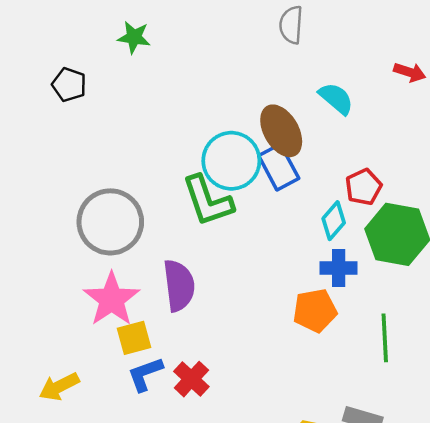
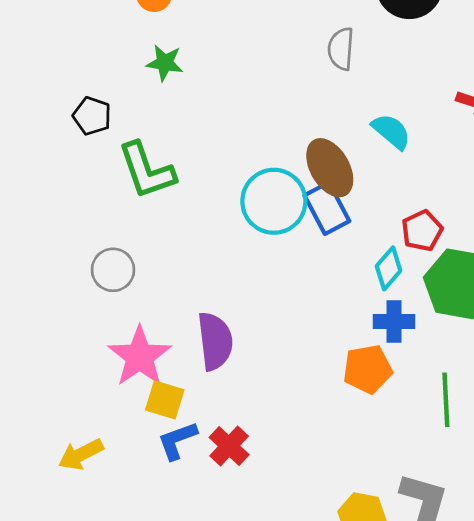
green L-shape: (208, 201) -> (147, 171), moved
gray circle: (110, 222) -> (113, 270), moved, size x0.6
yellow square: (134, 338) -> (165, 400), turned 32

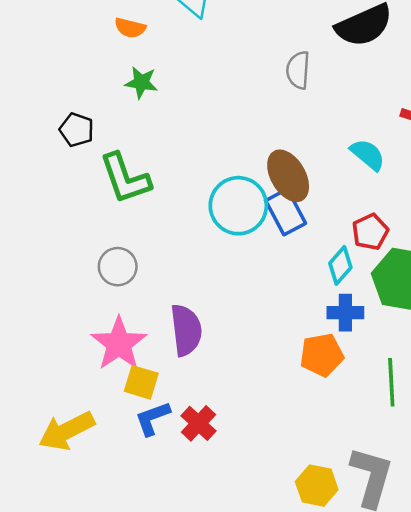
cyan semicircle: (391, 131) -> (368, 155), moved
gray circle: (113, 270) -> (118, 267), moved
yellow arrow: (81, 454) -> (67, 431), size x1.4

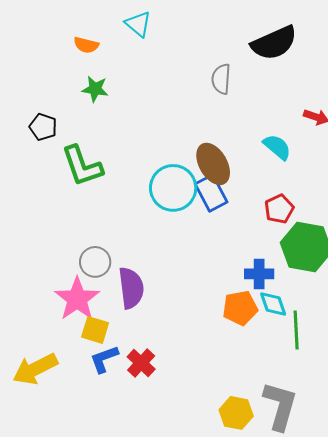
cyan diamond: (340, 265) -> (273, 304), moved, turned -60
gray circle: (118, 267) -> (95, 262), moved

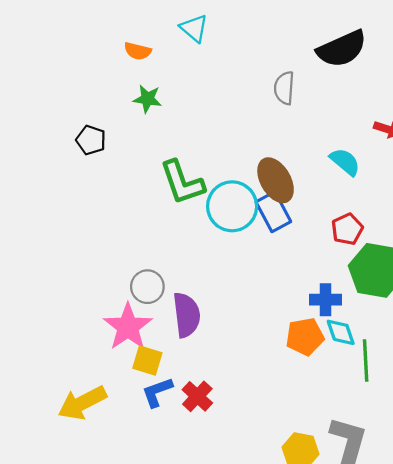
green L-shape: (82, 166) -> (182, 182), moved

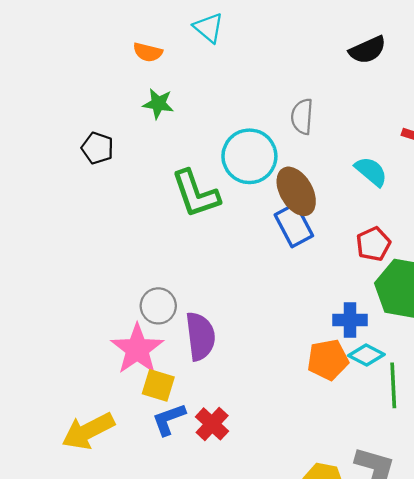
black semicircle: (342, 49) -> (368, 50), size x0.7
gray semicircle: (284, 88) -> (302, 117), moved
cyan circle: (232, 206) -> (249, 156), moved
cyan diamond: (341, 332) -> (366, 355), turned -44

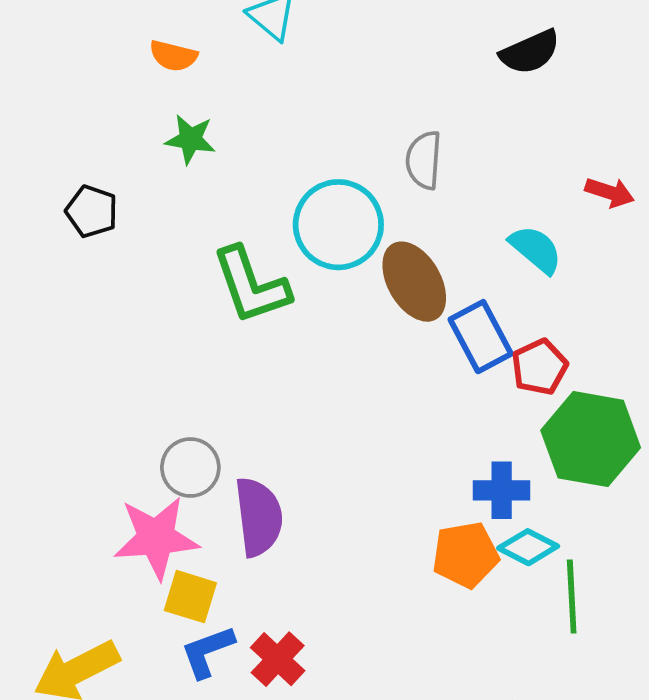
blue rectangle: (294, 225) -> (481, 337), moved
pink star: (137, 349) -> (156, 538), turned 30

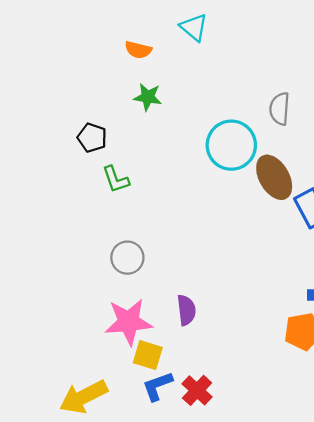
green L-shape: (251, 285) -> (116, 179), moved, size x0.6
gray circle: (190, 467) -> (127, 258), moved
purple semicircle: (259, 517) -> (186, 310), size x0.7

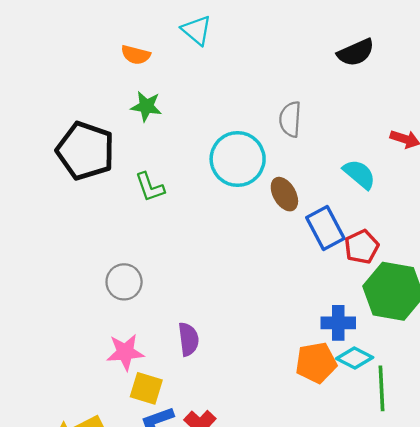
black pentagon: (92, 138) -> (85, 151), size x1.8
brown ellipse: (274, 177) -> (284, 194), size x0.7
green L-shape: (116, 179) -> (150, 187), moved
pink star: (129, 322) -> (125, 352), size x0.7

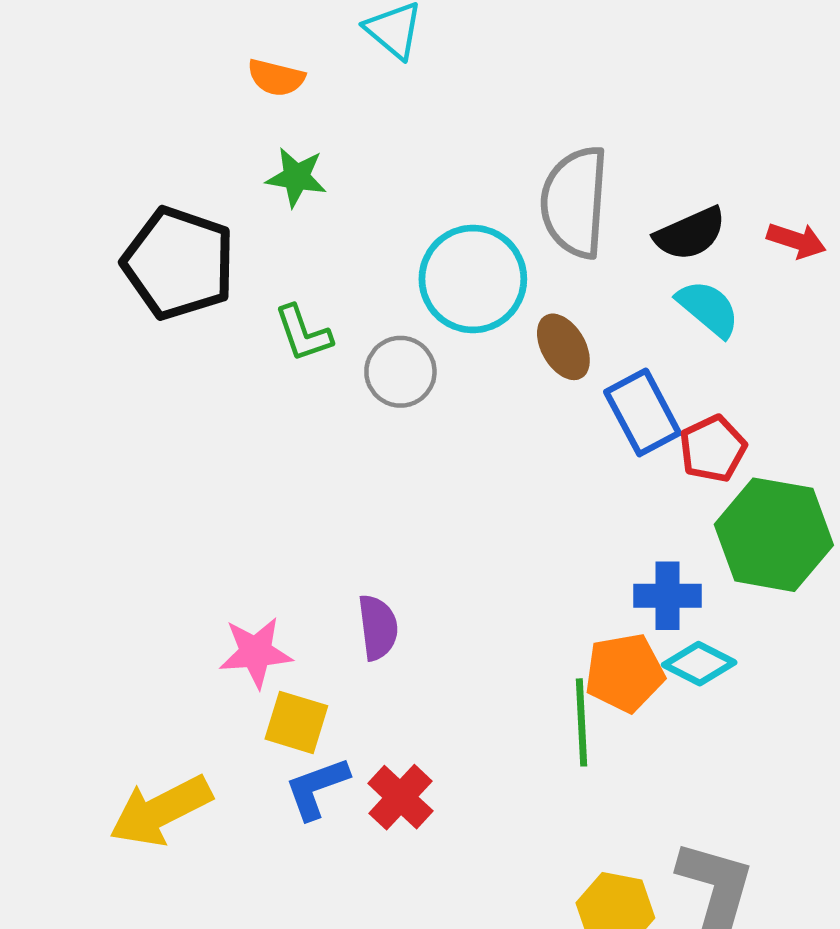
black semicircle: (356, 52) -> (690, 234), moved
gray semicircle: (290, 119) -> (575, 202), size x1.6
gray circle: (124, 282) -> (400, 372), moved
green line: (382, 388) -> (581, 722), moved

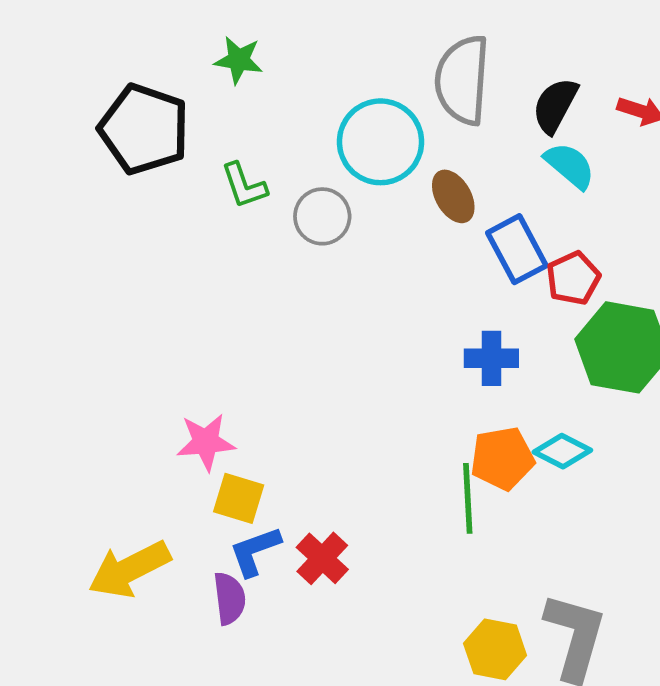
black semicircle: (690, 234) -> (555, 105), turned 142
blue cross: (667, 596) -> (491, 358), moved
purple semicircle: (378, 627) -> (230, 598), moved

